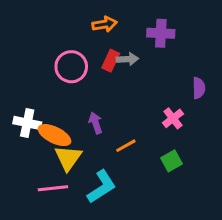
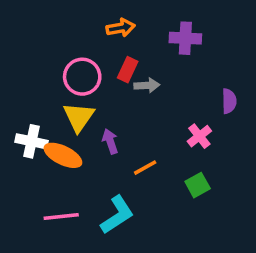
gray arrow: (127, 59) -> (147, 85), moved
yellow triangle: (68, 158) -> (79, 117), moved

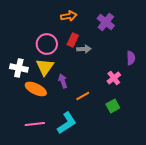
purple cross: (185, 38) -> (106, 22), turned 36
white cross: (31, 141) -> (19, 68), moved

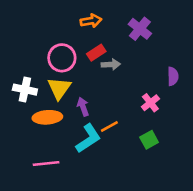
red rectangle: (73, 40) -> (96, 53), turned 32
orange ellipse: (36, 89) -> (47, 117), turned -30
cyan L-shape: (67, 123) -> (88, 138), moved

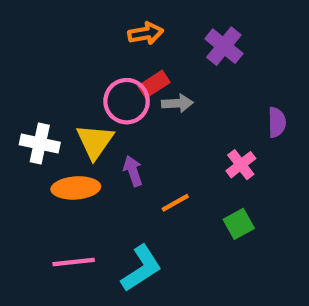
pink circle: (62, 58) -> (127, 101), moved
cyan L-shape: (88, 138) -> (141, 268), moved

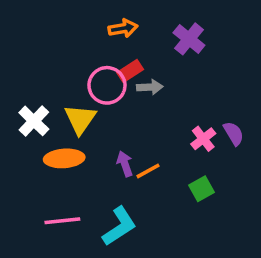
purple semicircle: (277, 122) -> (234, 133), moved, turned -30
white cross: (40, 143) -> (34, 121), turned 32
purple arrow: (133, 171) -> (125, 164), moved

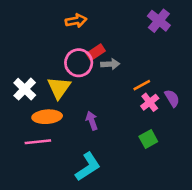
orange arrow: (123, 28) -> (76, 21), moved
purple cross: (189, 39) -> (159, 21), moved
orange line: (148, 171) -> (142, 85), moved
pink line: (62, 221) -> (38, 142), moved

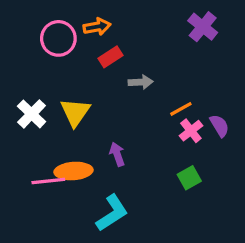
red rectangle: (96, 52) -> (110, 57), moved
pink circle: (79, 63) -> (58, 38), moved
orange ellipse: (47, 117) -> (73, 171), moved

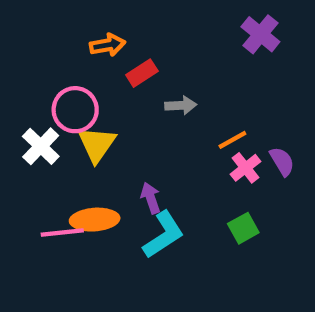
orange arrow: (97, 27) -> (108, 45), moved
pink circle: (58, 38) -> (75, 110), moved
cyan L-shape: (112, 213) -> (164, 235), moved

